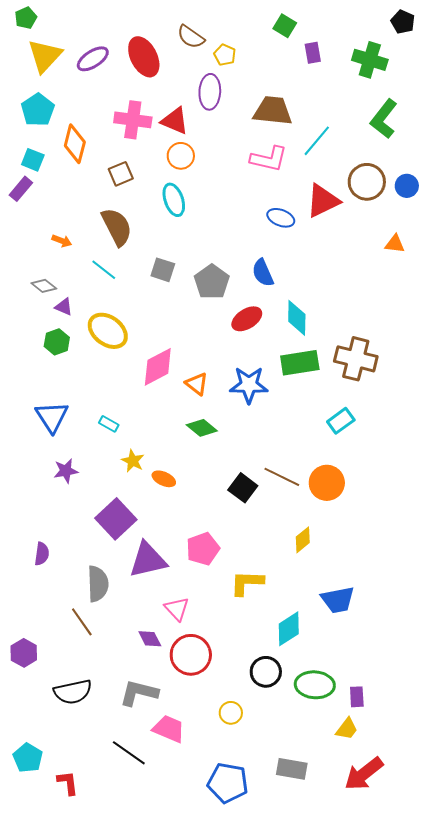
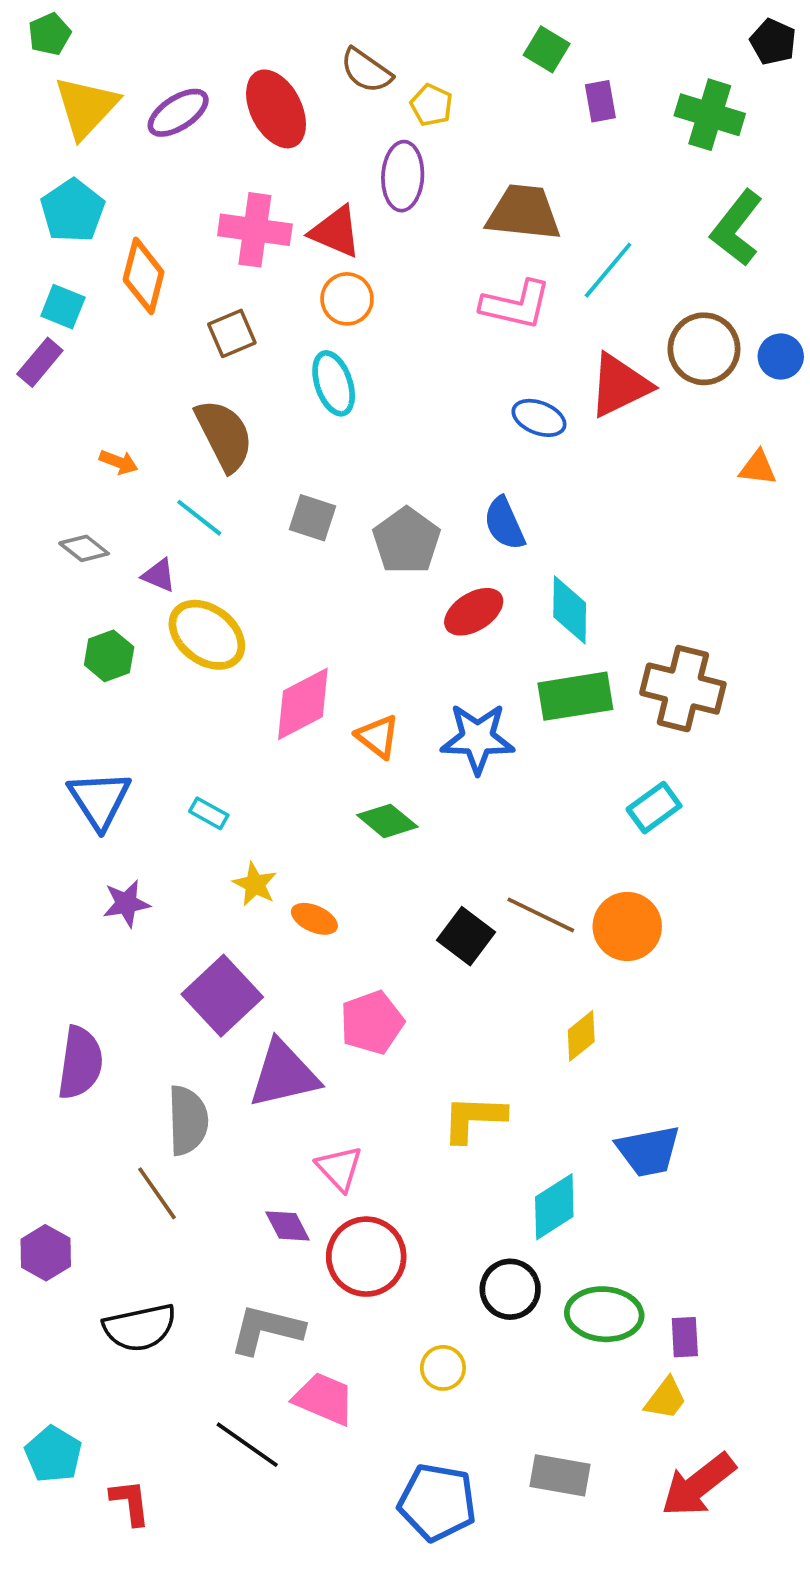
purple triangle: (64, 307) -> (159, 575), moved
pink pentagon: (203, 549) -> (372, 1022), moved
purple semicircle: (42, 554) -> (80, 1063), size x1.6

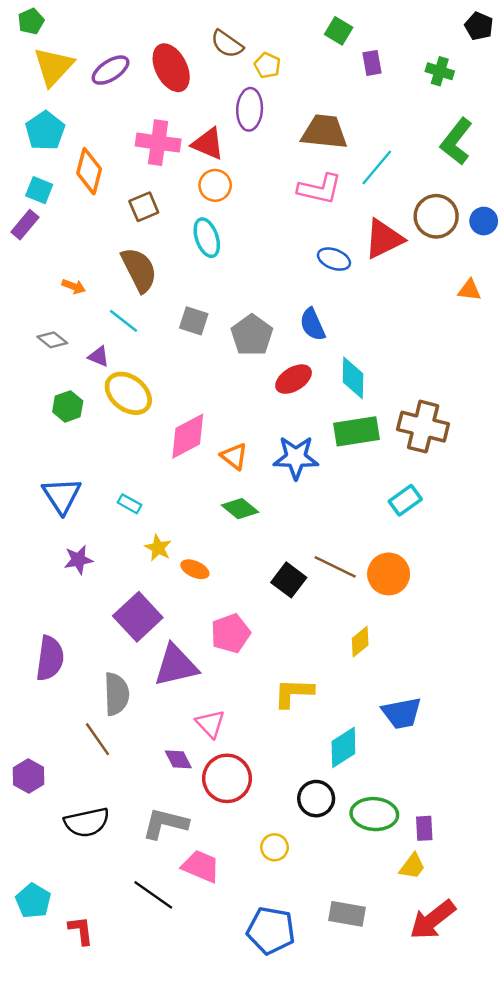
green cross: (710, 115) -> (440, 71), size x0.7

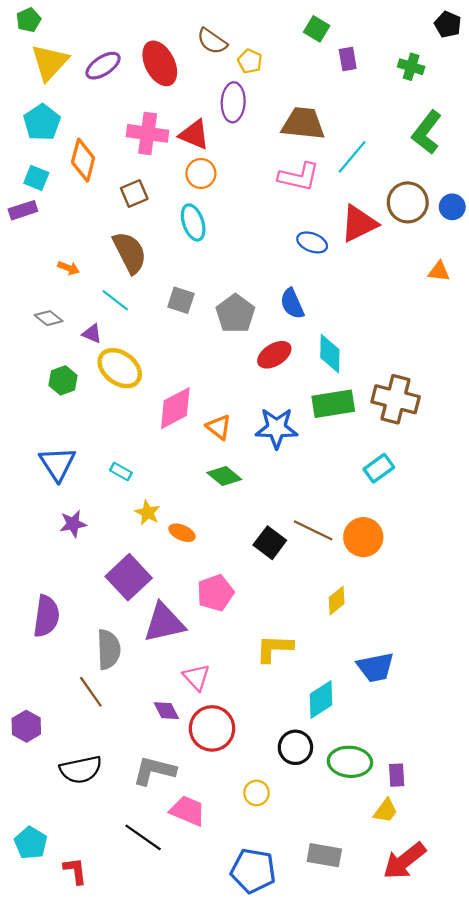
purple rectangle: (25, 225) -> (23, 210), turned 32

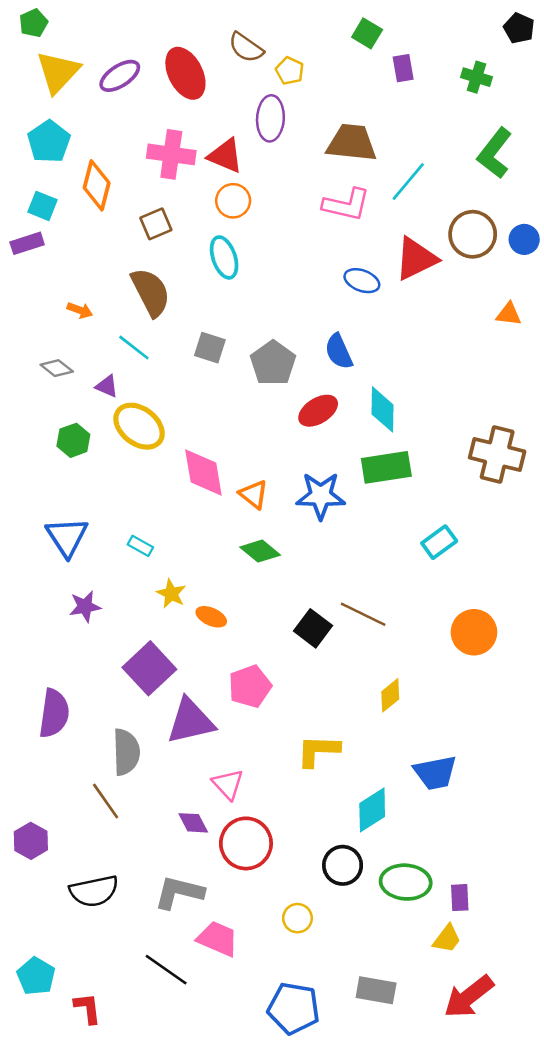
brown cross: (396, 399) -> (497, 454), moved
pink diamond: (175, 408) -> (203, 473), turned -72
orange circle: (363, 537) -> (474, 632), moved

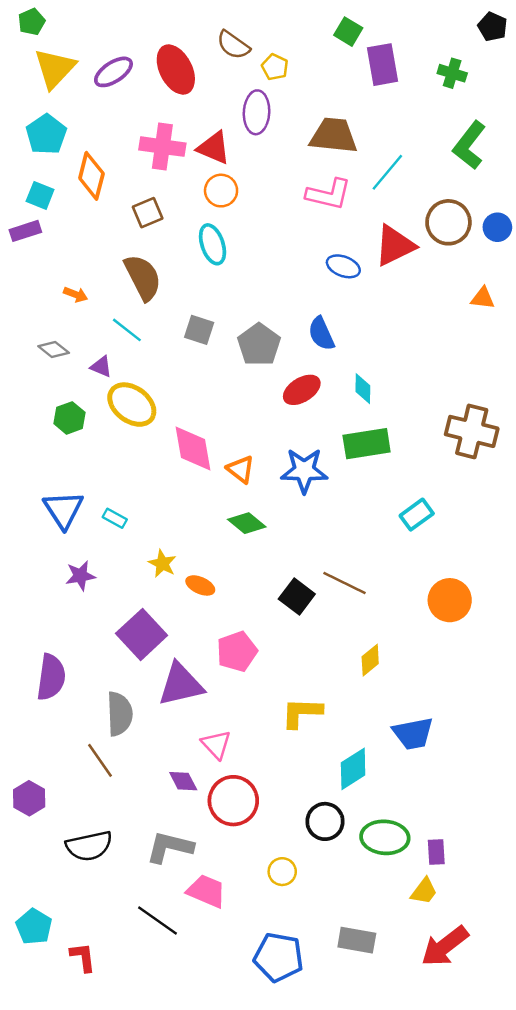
purple rectangle: (403, 68) -> (382, 65), size x1.6
cyan diamond: (382, 409) -> (363, 389), size x0.7
cyan rectangle: (140, 546) -> (115, 518), moved

